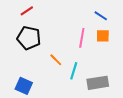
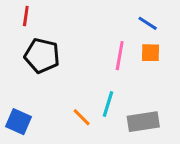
red line: (27, 11) -> (26, 16), moved, turned -48
orange line: (56, 60) -> (82, 117), moved
blue square: (24, 86) -> (19, 122), moved

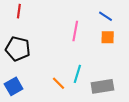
black pentagon: (42, 56) -> (18, 49), moved
pink line: (120, 56) -> (75, 31), moved
blue square: (19, 122) -> (14, 86), turned 36

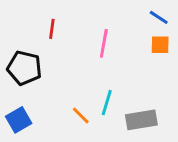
red line: (19, 11) -> (52, 29), moved
blue line: (106, 16) -> (159, 17), moved
orange square: (108, 37) -> (160, 45), moved

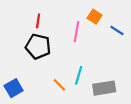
blue line: (159, 17) -> (117, 31), moved
orange square: (160, 45) -> (95, 17), moved, turned 32
black pentagon: (24, 68) -> (38, 46), moved

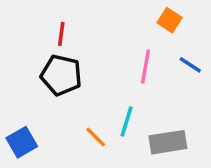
orange square: (95, 17) -> (170, 20), moved
blue line: (117, 31) -> (190, 65), moved
pink line: (76, 32) -> (145, 67), moved

